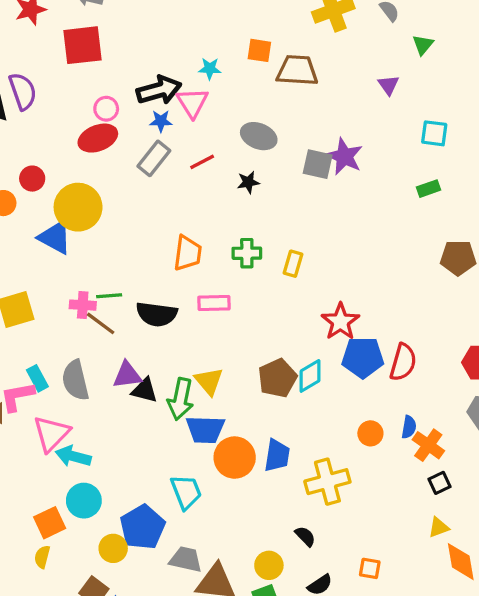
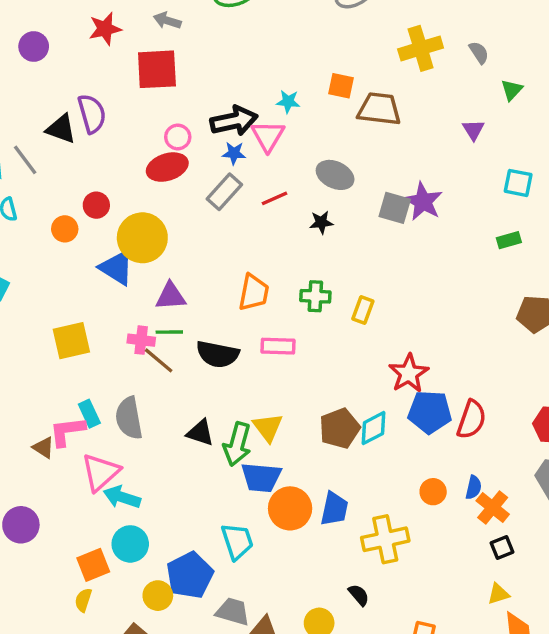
purple triangle: (127, 375) -> (171, 296), moved

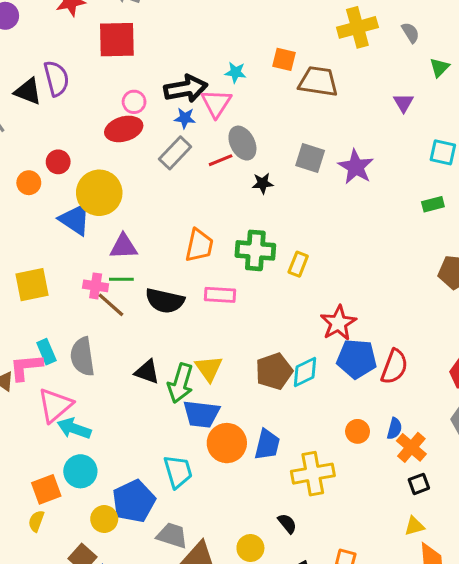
gray ellipse: (335, 175) -> (242, 143), moved, turned 36
gray square: (395, 208) -> (310, 158), moved
green cross: (315, 296) -> (255, 250), size x1.4

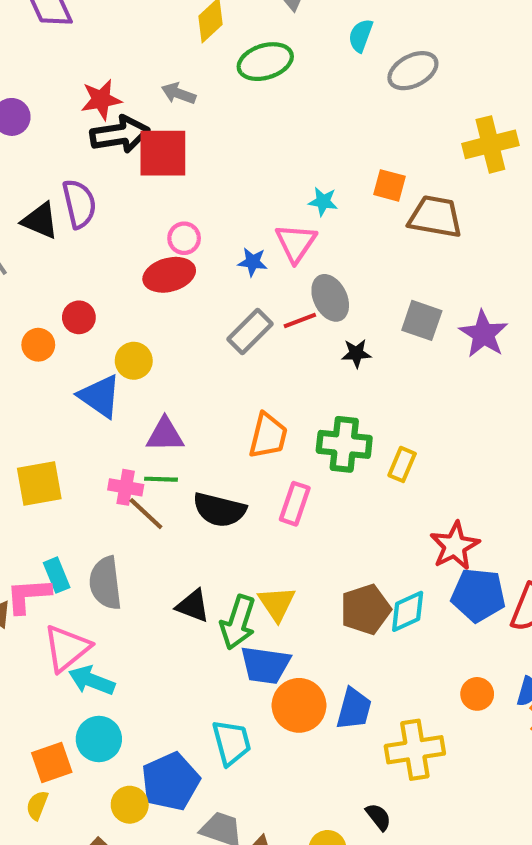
black arrow: (186, 89) -> (120, 134), moved
gray rectangle: (175, 153) -> (250, 332), moved
yellow circle: (99, 193) -> (134, 361), size x0.6
pink rectangle: (220, 295) -> (295, 504), turned -76

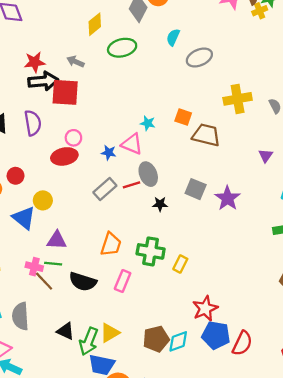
purple semicircle: (79, 204) -> (33, 123), moved
pink triangle: (296, 243) -> (132, 144), turned -45
yellow triangle: (277, 603) -> (110, 333), turned 30

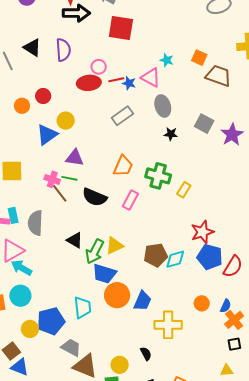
red square: (65, 92) -> (121, 28), moved
red line: (131, 185) -> (116, 80), moved
blue triangle: (24, 218) -> (47, 135), turned 40

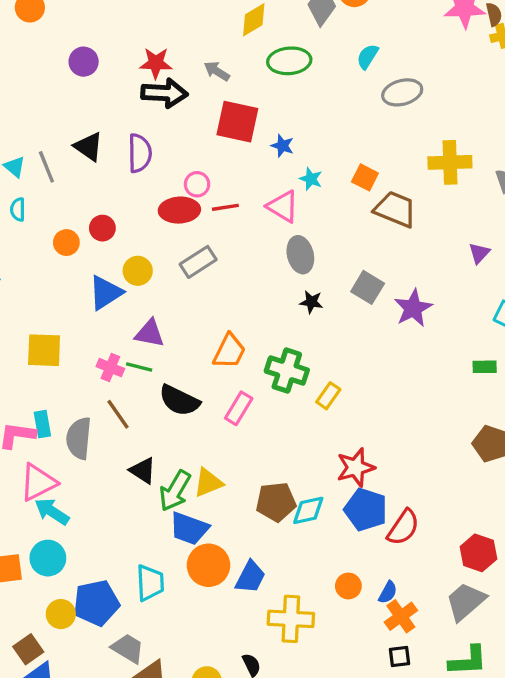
blue star: (129, 83) -> (282, 146), moved
gray rectangle: (122, 116) -> (198, 262), moved
brown line: (60, 193) -> (118, 414), moved

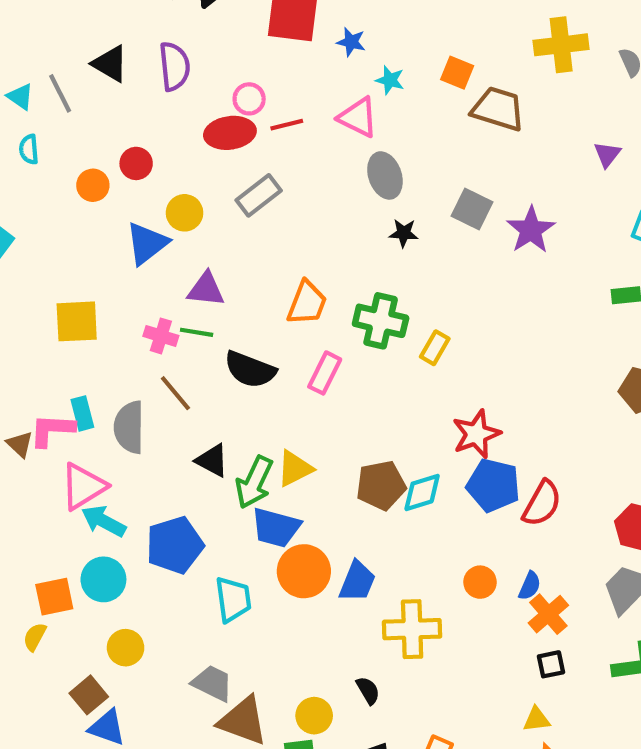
blue pentagon: (96, 603) -> (175, 545), moved

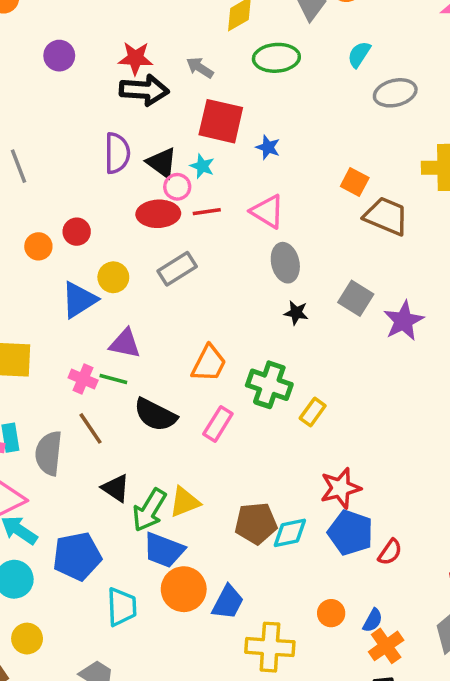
black triangle: (110, 64) -> (162, 163), moved
cyan star: (390, 80) -> (202, 166), moved
red semicircle: (542, 503) -> (390, 552), size x0.7

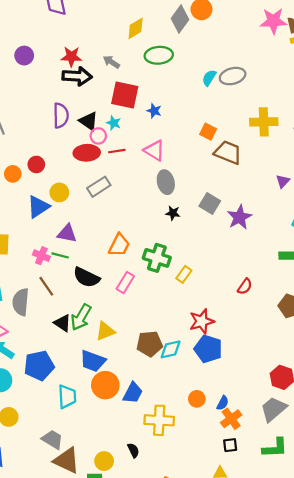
cyan semicircle: (359, 54) -> (209, 78), moved
green arrow: (149, 510) -> (81, 317), moved
red semicircle: (390, 552) -> (245, 286), moved

